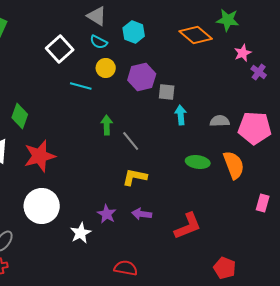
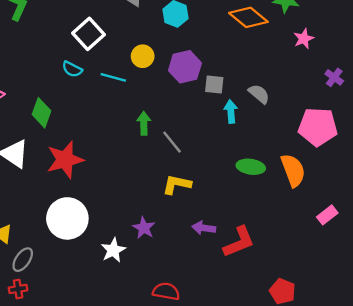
cyan semicircle: (99, 42) -> (72, 69), moved
purple cross: (259, 72) -> (334, 77), moved
gray semicircle: (220, 121) -> (259, 94), moved, turned 42
pink rectangle: (263, 203) -> (327, 215), turned 36
purple arrow: (142, 214) -> (204, 228), moved

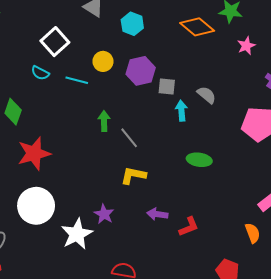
orange semicircle: (293, 170) -> (253, 233), moved, size x0.7
red L-shape: (239, 242) -> (189, 227), size x0.7
white star: (113, 250) -> (77, 234), size x1.4

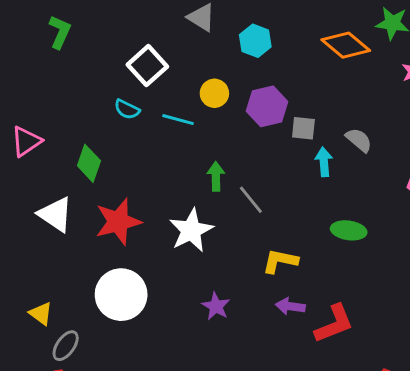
yellow L-shape: (133, 175) -> (280, 261), moved
red L-shape: (189, 227) -> (334, 324), size x1.4
white star: (77, 234) -> (191, 230), moved

